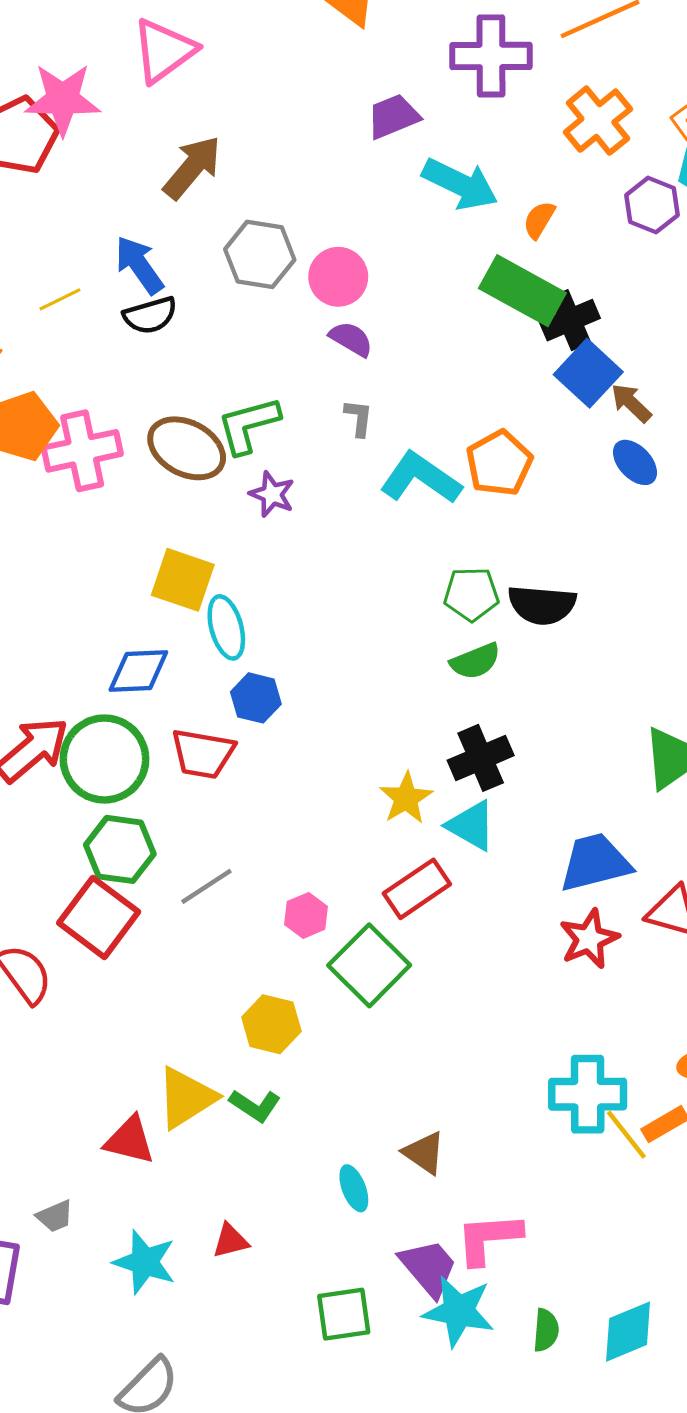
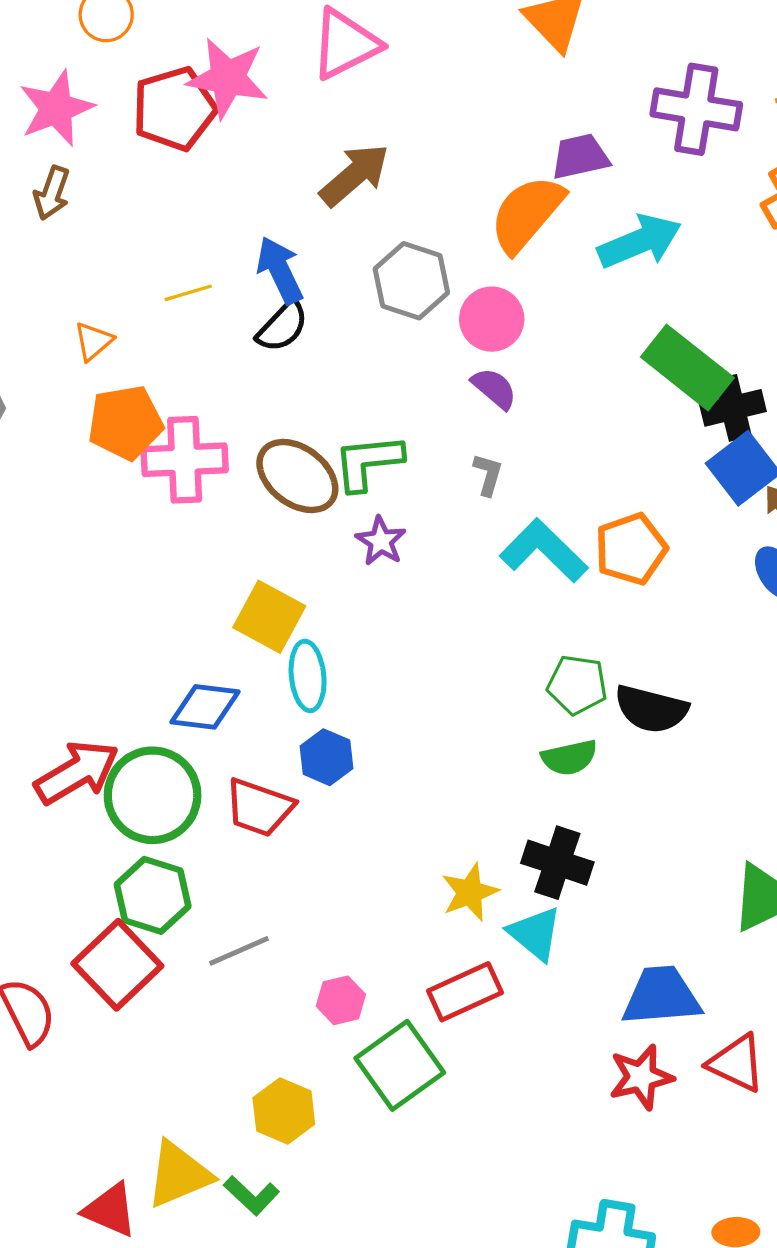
cyan arrow: (460, 184) -> (640, 241), turned -58
orange semicircle: (539, 220) -> (527, 214), moved, size x2.0
black semicircle: (150, 315) -> (282, 326), turned -40
black cross: (481, 758) -> (557, 863), turned 32

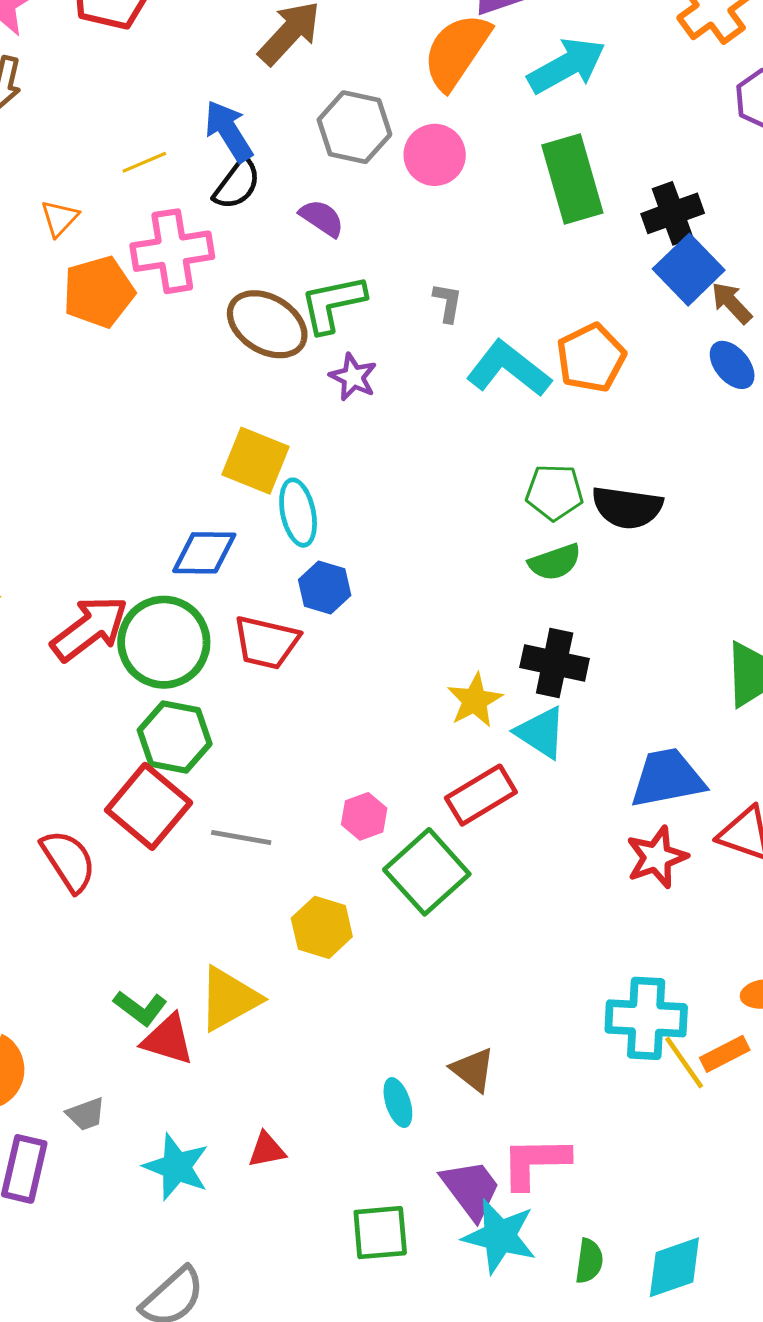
green rectangle: (687, 367) -> (572, 179), moved, turned 42
purple semicircle: (494, 388) -> (322, 218), moved
pink cross: (185, 460) -> (172, 251), moved
gray line: (239, 951) -> (241, 837), moved, turned 40
green L-shape: (252, 1195) -> (140, 1008), moved

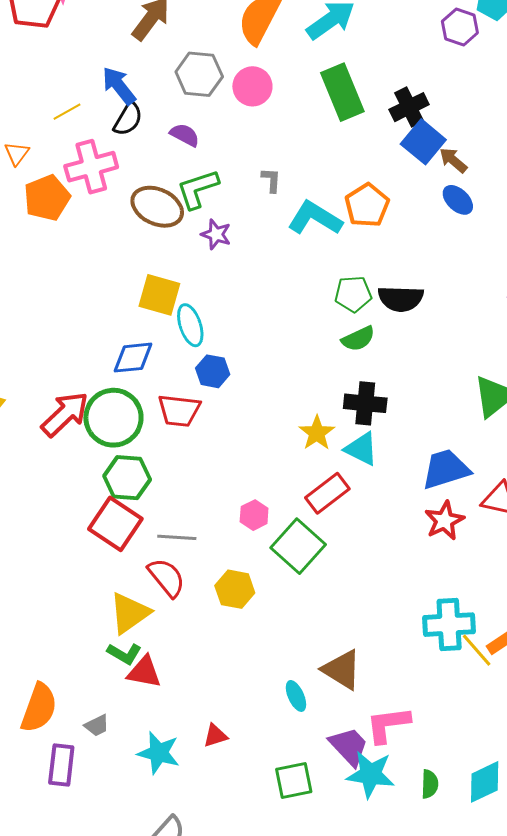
red semicircle: (68, 861) -> (166, 577), moved
yellow triangle: (229, 999) -> (130, 613), moved
brown triangle: (473, 1070) -> (342, 670), size x1.4

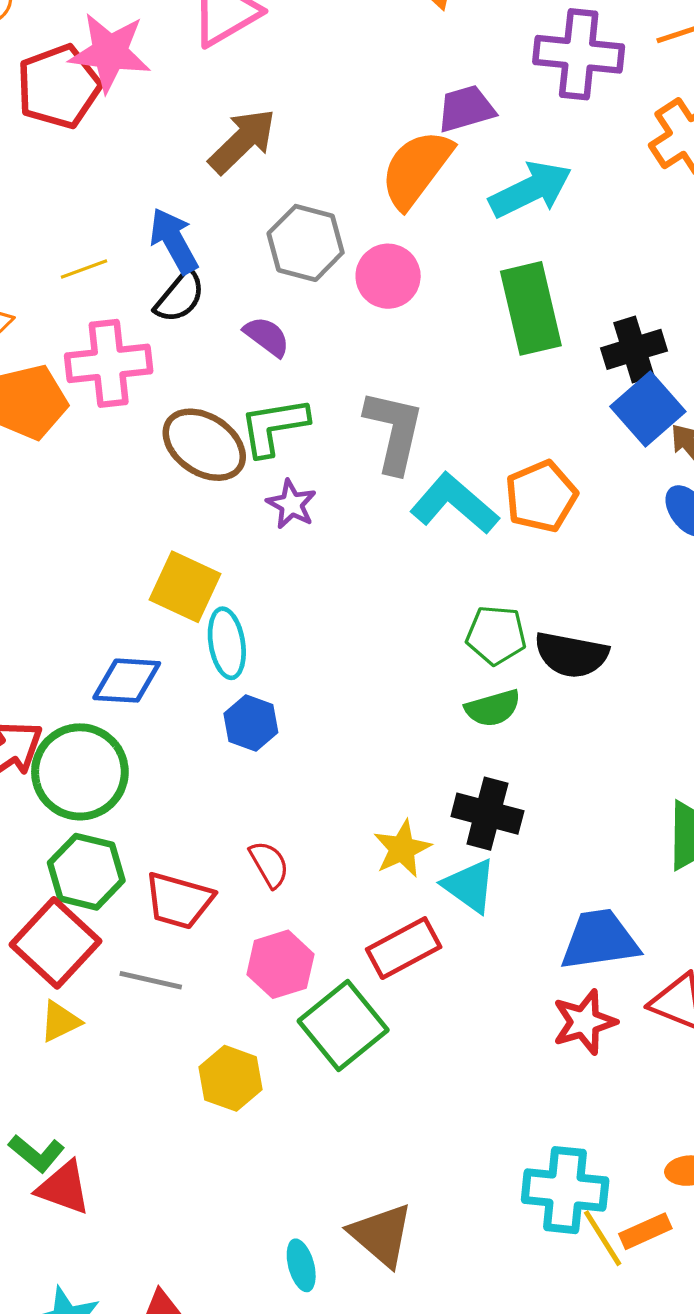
gray L-shape: (271, 180) -> (394, 431), size x2.0
red trapezoid: (179, 411) -> (179, 901), moved
pink hexagon: (254, 515) -> (280, 964), size x1.4
red semicircle: (166, 577) -> (269, 864), moved, size x0.7
yellow triangle: (130, 613) -> (60, 1021), moved, size x0.6

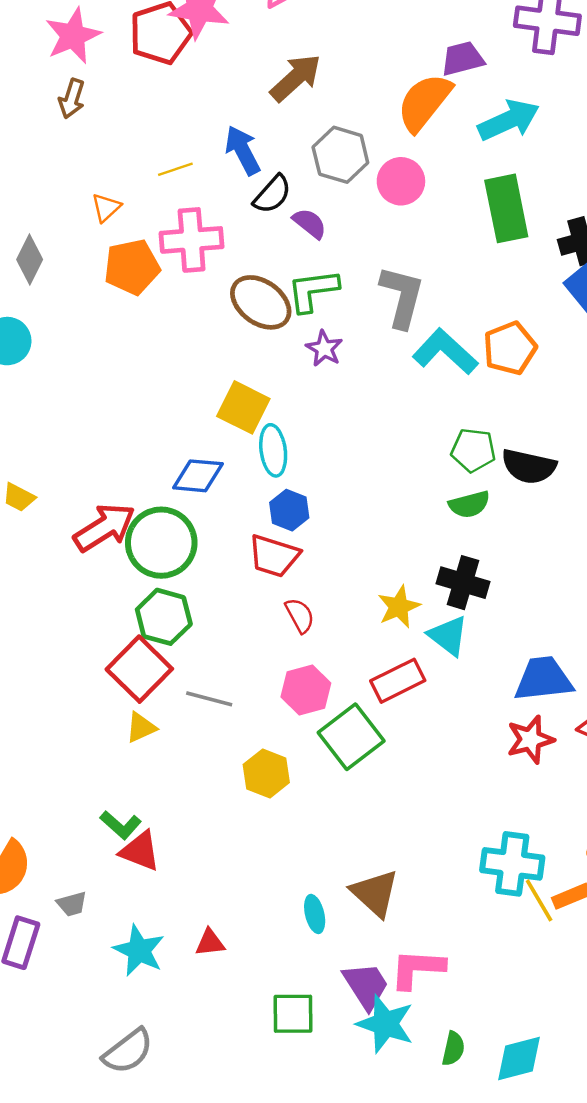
black semicircle: (180, 297) -> (272, 194), moved
red trapezoid: (179, 901) -> (274, 556), moved

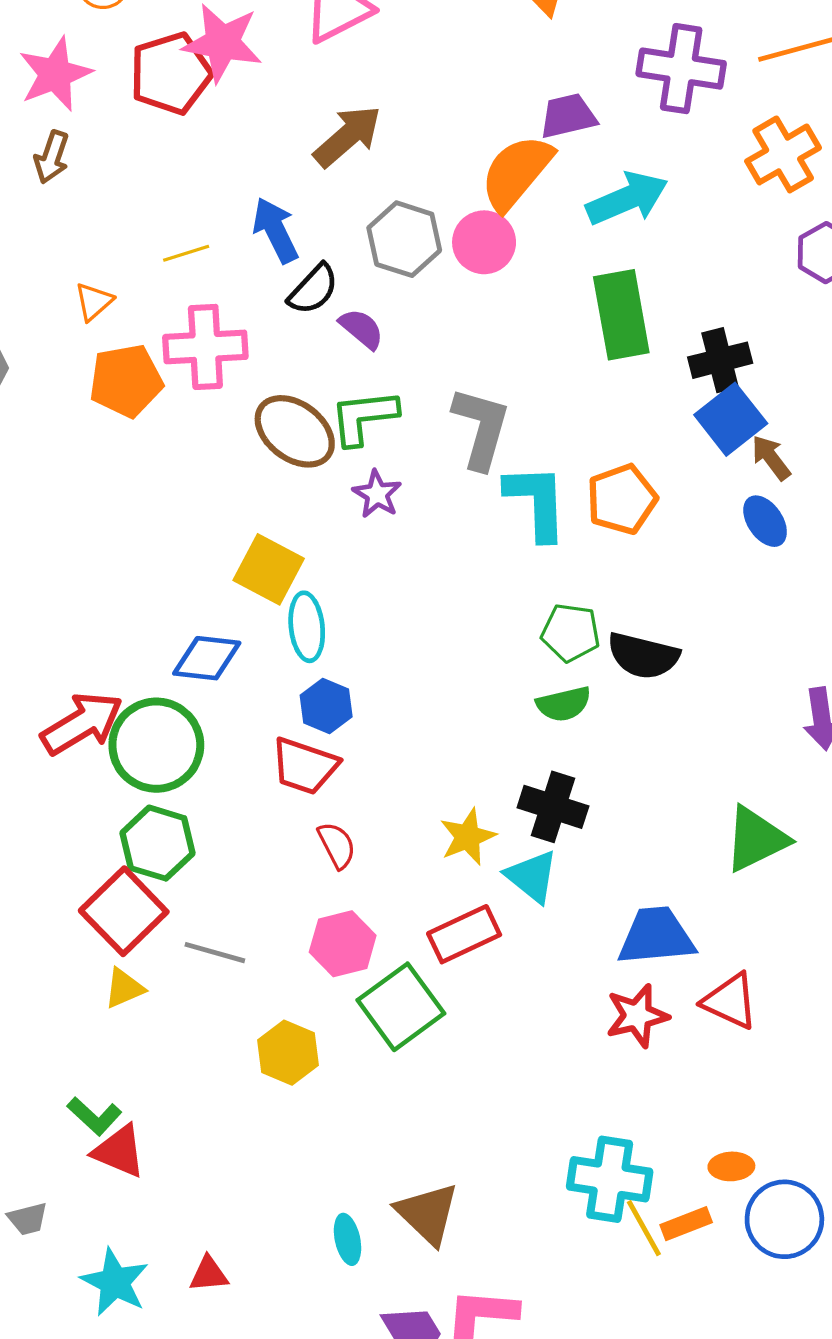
pink circle: (401, 181) -> (484, 242), moved
cyan L-shape: (445, 352) -> (536, 502), turned 44

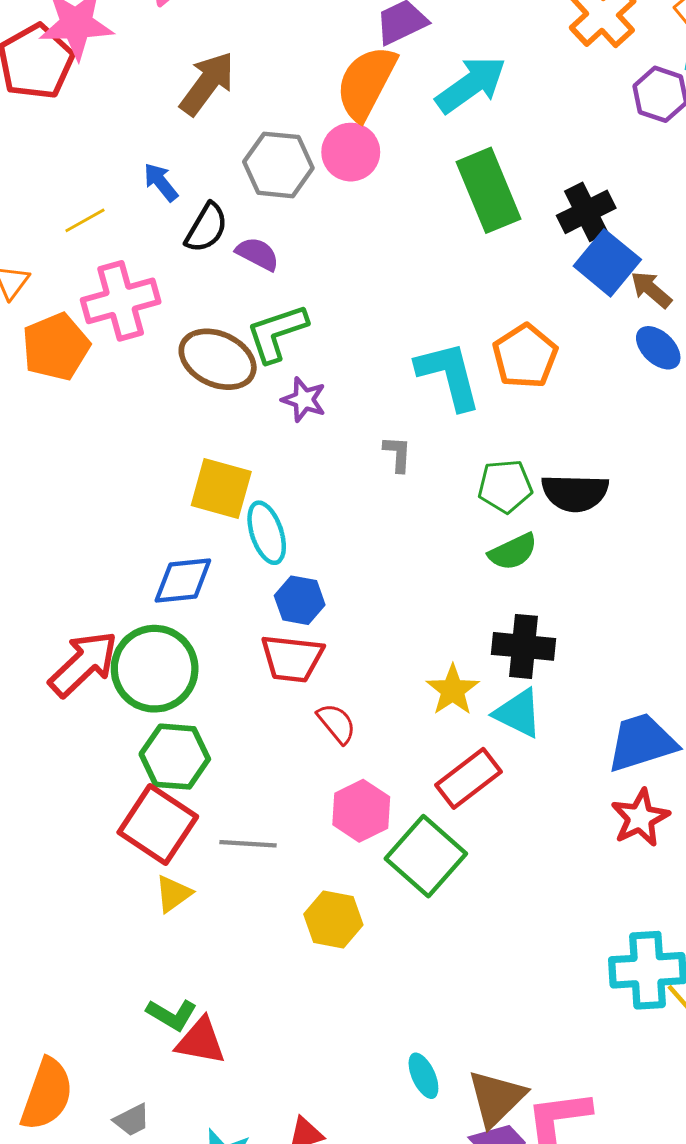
blue arrow: (275, 230) -> (161, 182), size x0.7
gray L-shape: (481, 428) -> (397, 454), moved, size x0.5
brown triangle: (428, 1214) -> (496, 1098), moved, turned 44

